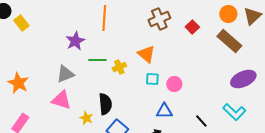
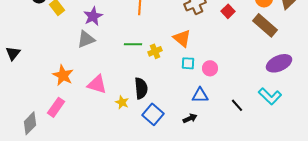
purple star: (75, 41) -> (93, 16), moved
gray triangle: (65, 74) -> (86, 39), moved
orange star: (18, 83) -> (63, 75), moved

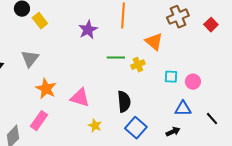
purple star: (93, 16) -> (88, 30), moved
orange triangle: (182, 38) -> (154, 42), moved
gray triangle: (86, 39) -> (30, 59), moved, turned -30
yellow star: (122, 102) -> (95, 126), moved
black line: (237, 105) -> (212, 119), moved

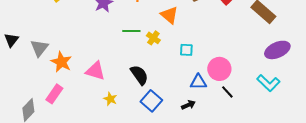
gray triangle: (30, 59) -> (39, 48), moved
yellow cross: (138, 65) -> (153, 38), turned -32
pink circle: (193, 82) -> (219, 69), moved, size x1.5
black semicircle: (124, 102) -> (139, 75), turned -30

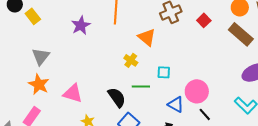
green line: (131, 31) -> (141, 86), moved
gray triangle: (39, 48) -> (41, 56), moved
blue triangle: (198, 82) -> (176, 104), turned 30

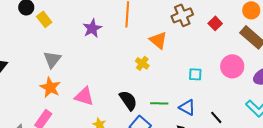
cyan square: (164, 72) -> (195, 74), moved
green line: (141, 86) -> (159, 103), moved
pink circle: (197, 91) -> (232, 66), moved

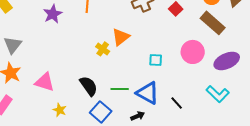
orange triangle: (158, 40) -> (121, 37), moved, turned 42
blue triangle: (187, 107) -> (148, 93), size x1.4

